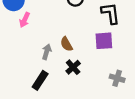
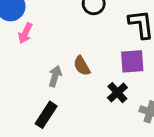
black cross: (73, 67) -> (117, 93), moved

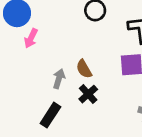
black cross: (117, 93) -> (88, 94), moved

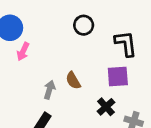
black cross: (88, 94) -> (106, 107), moved

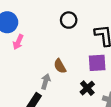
gray arrow: (49, 90) -> (46, 81), moved

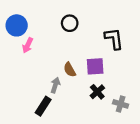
black circle: (69, 20) -> (70, 23), moved
purple square: (97, 63) -> (95, 66), moved

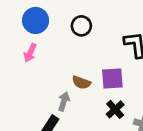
blue circle: (17, 25) -> (36, 20), moved
brown semicircle: (70, 70) -> (81, 82), turned -40

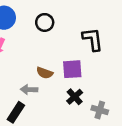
gray arrow: (64, 101) -> (29, 90), turned -105

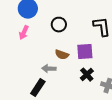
black circle: (45, 22) -> (59, 25), moved

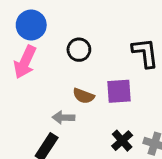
pink arrow: (24, 33) -> (25, 62), size x1.5
black cross: (87, 75) -> (122, 141), moved

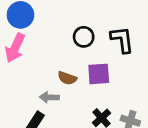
black circle: (79, 50) -> (84, 37), moved

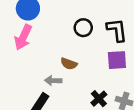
purple square: (99, 74) -> (117, 60), moved

